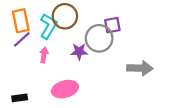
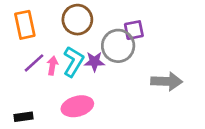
cyan L-shape: (48, 26) -> (73, 62), moved
purple line: (22, 39) -> (34, 63), moved

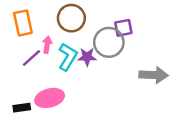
pink arrow: (52, 66) -> (47, 45), moved
pink ellipse: (77, 106) -> (50, 98), moved

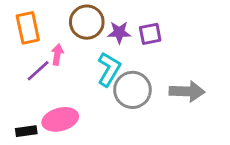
gray circle: (109, 42) -> (132, 90), moved
cyan L-shape: (68, 57) -> (109, 69), moved
purple star: (87, 57) -> (119, 32), moved

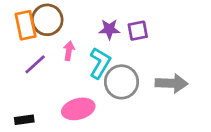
brown circle: (87, 22) -> (47, 20), moved
pink arrow: (57, 55) -> (69, 51), moved
pink ellipse: (60, 119) -> (78, 109), moved

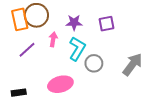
purple star: (109, 29) -> (74, 23), moved
gray circle: (122, 82) -> (94, 63), size x0.7
gray arrow: (172, 83) -> (133, 64), turned -55

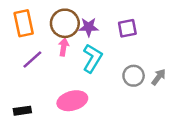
brown circle: (36, 15) -> (65, 23), moved
gray circle: (94, 63) -> (134, 76), moved
gray arrow: (133, 64) -> (159, 77), size x0.6

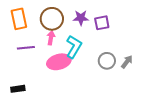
purple star: (89, 27) -> (81, 18), moved
purple line: (32, 60) -> (26, 48), turned 36
pink ellipse: (72, 101) -> (59, 62), moved

